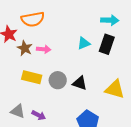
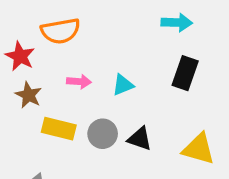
cyan arrow: (110, 20) -> (177, 23), moved
cyan triangle: (84, 43) -> (123, 85), moved
brown star: (25, 48) -> (28, 95), moved

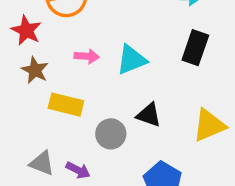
cyan triangle: (123, 85) -> (132, 60), size x1.4
gray circle: (103, 134) -> (111, 134), moved
yellow triangle: (199, 149) -> (209, 125), turned -39

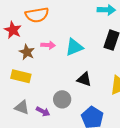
brown star: (35, 70) -> (27, 52), moved
yellow rectangle: (66, 105) -> (21, 76), moved
gray circle: (111, 134) -> (62, 99), moved

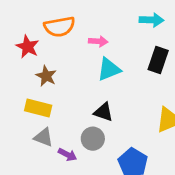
pink arrow: (48, 45) -> (98, 41), moved
black triangle: (84, 79) -> (103, 112), moved
gray triangle: (22, 107) -> (43, 137), moved

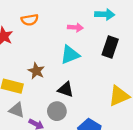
orange semicircle: (59, 27) -> (30, 20), size x0.7
pink arrow: (98, 41) -> (75, 27), moved
brown star: (46, 76) -> (36, 71), moved

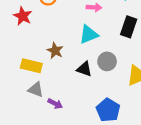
gray circle: (57, 111) -> (107, 61), moved

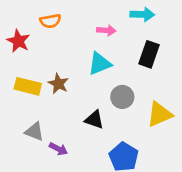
yellow rectangle: (31, 66) -> (28, 86), moved
black triangle: (84, 69) -> (94, 120), moved

